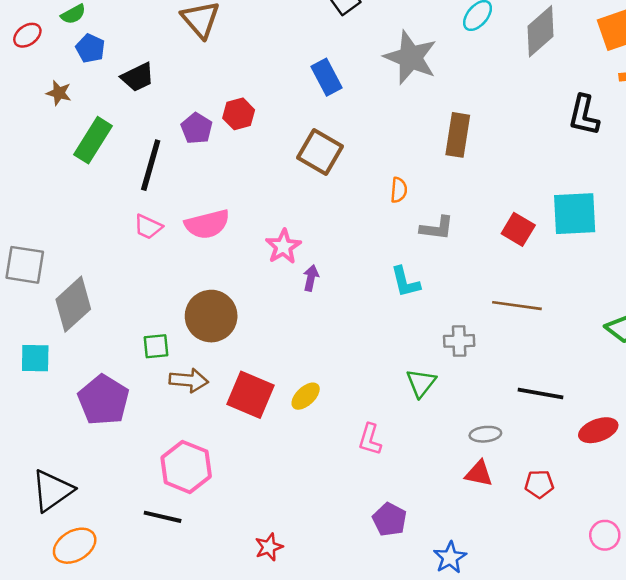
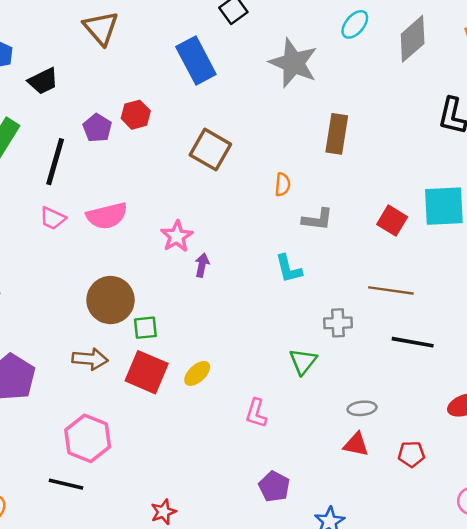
blue rectangle: (327, 77) -> (196, 61), moved, size x1.4
green square: (156, 346) -> (145, 328), moved
black line: (541, 393) -> (413, 342), moved

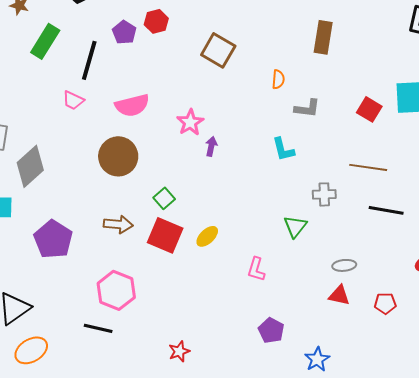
pink trapezoid: (53, 218) -> (73, 100), moved
brown circle: (111, 300) -> (118, 156), moved
green square: (145, 328) -> (164, 198), turned -35

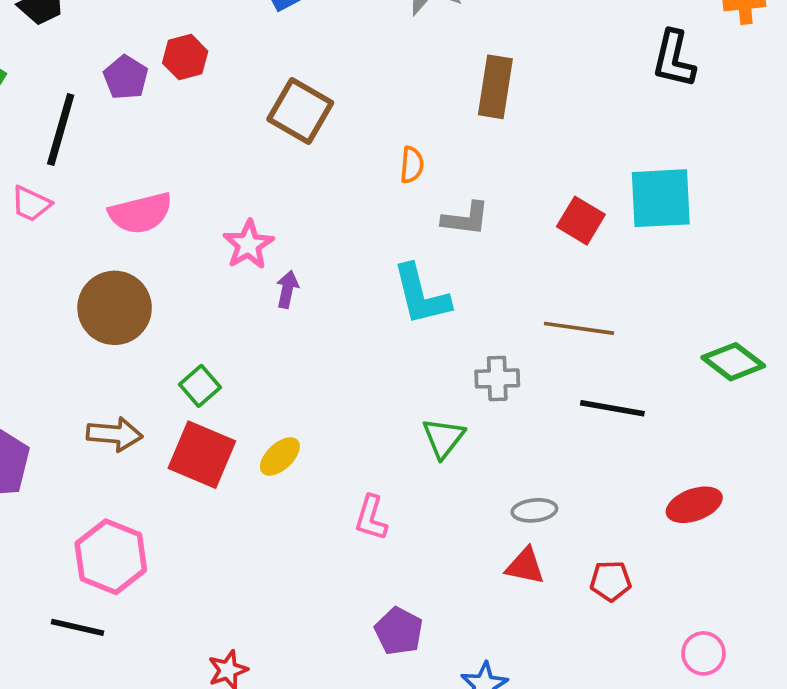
cyan L-shape: (283, 149) -> (421, 295), size x1.4

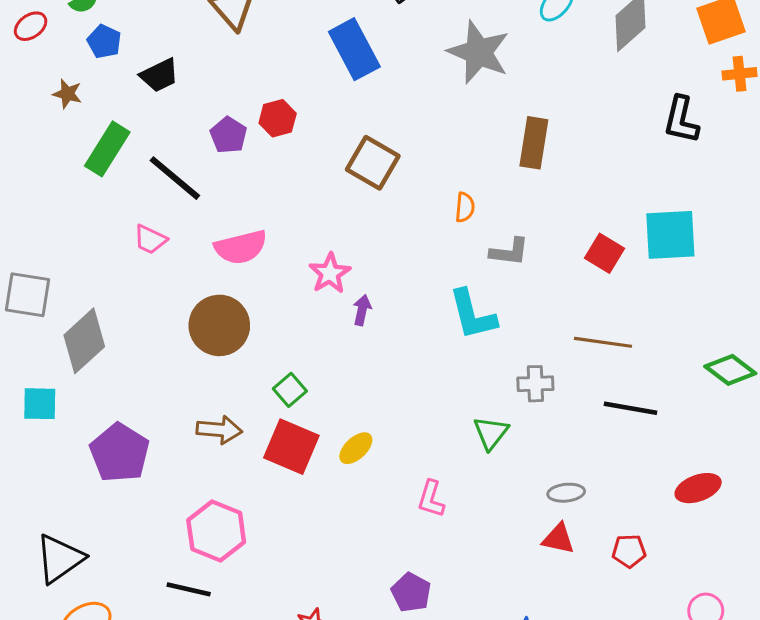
black line: (61, 129) -> (175, 178), turned -66
purple pentagon: (399, 631) -> (411, 592), moved

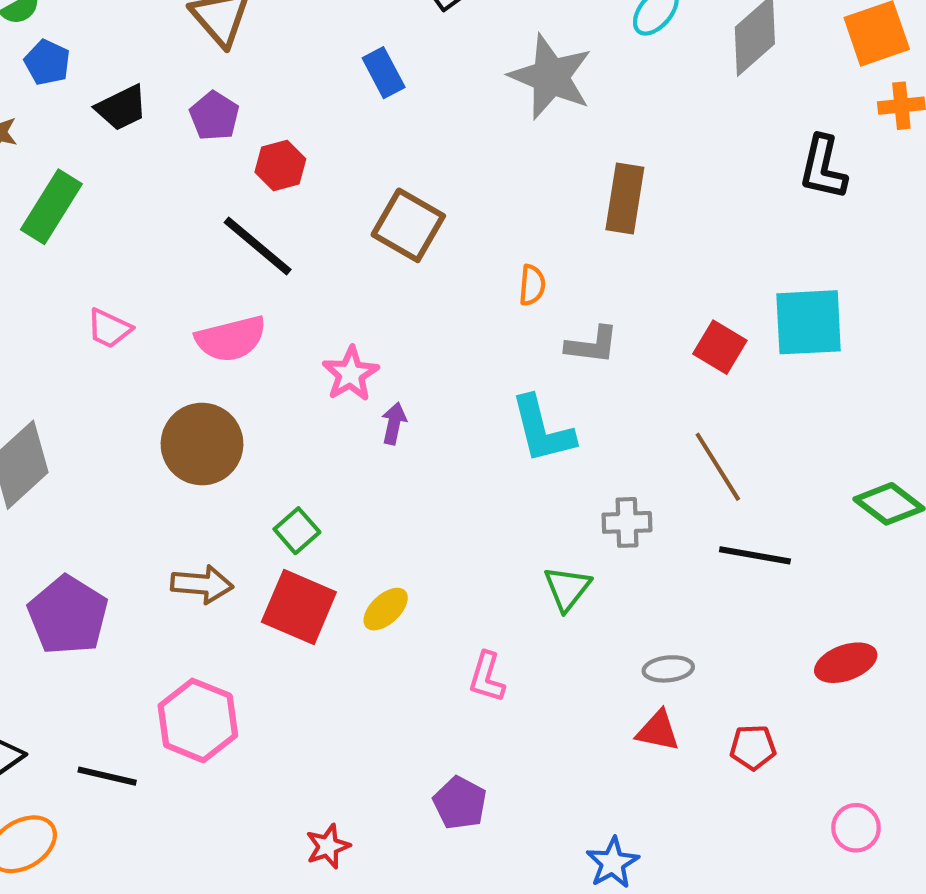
blue rectangle: (354, 49) -> (384, 73), size x0.6
purple pentagon: (228, 135) -> (214, 116), moved
black line: (175, 178) -> (258, 246), moved
brown line: (603, 342) -> (718, 467), turned 50
black line: (189, 589) -> (107, 776), moved

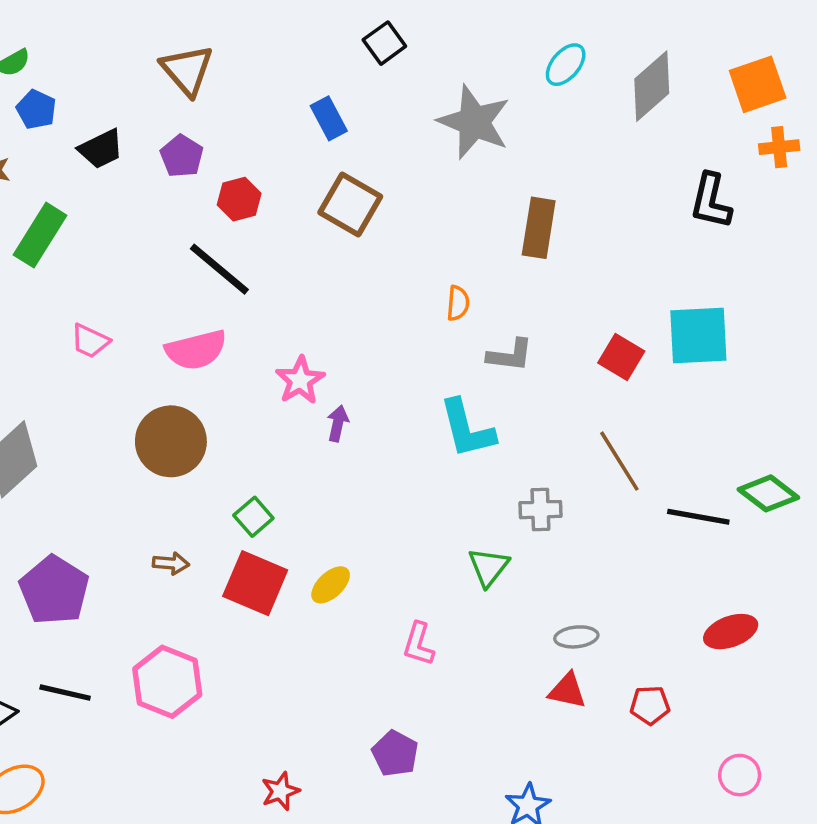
brown square: (408, 225) -> (350, 205), moved
black line: (755, 555) -> (698, 517), moved
brown arrow: (202, 584) -> (171, 563), size x0.7
black line: (107, 776) -> (65, 693), moved

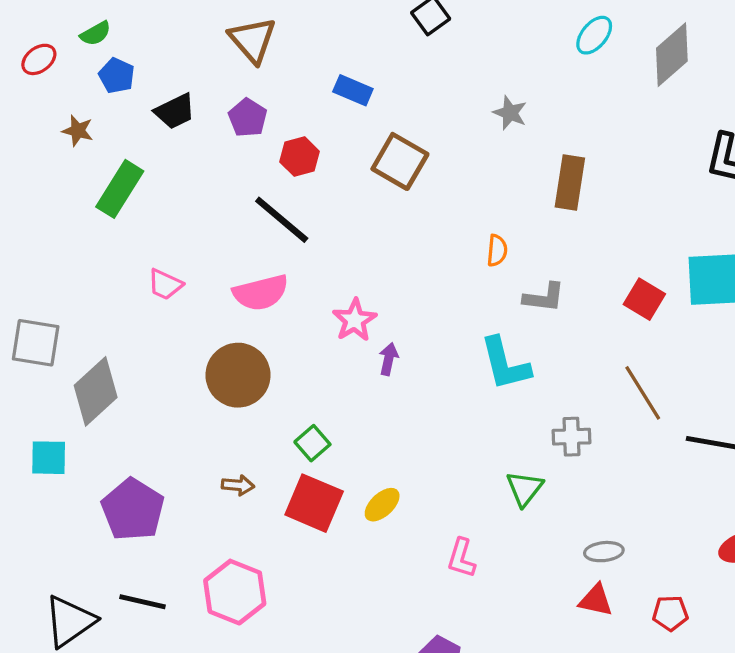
blue rectangle: (329, 118) -> (353, 90), moved, turned -39
gray star: (474, 122) -> (510, 113), moved, size x0.5

